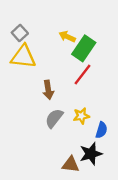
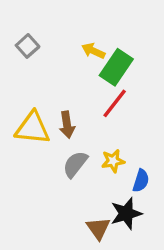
yellow triangle: (23, 57) -> (33, 128), moved
brown triangle: (71, 164) -> (98, 228), turned 48

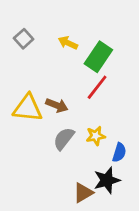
yellow arrow: (93, 51) -> (68, 43), moved
brown arrow: (67, 125) -> (57, 105), turned -60
brown triangle: (98, 228) -> (83, 193), turned 35

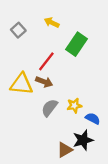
yellow arrow: (68, 43) -> (52, 23), moved
red line: (97, 87) -> (46, 61), moved
blue semicircle: (119, 152) -> (93, 119), turned -80

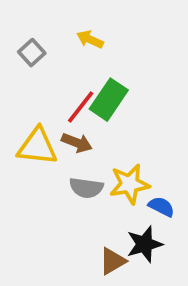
green rectangle: (76, 44) -> (109, 100), moved
yellow star: (74, 106) -> (129, 184), size x1.5
gray semicircle: (50, 108) -> (86, 188), turned -120

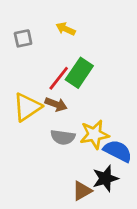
gray square: (32, 53) -> (23, 38), turned 30
yellow triangle: (37, 146) -> (27, 107), turned -40
blue semicircle: (161, 207) -> (118, 151), size x1.5

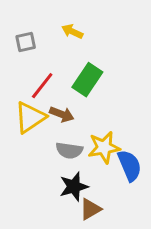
red line: (59, 78) -> (42, 86), moved
blue semicircle: (118, 151) -> (130, 165), turned 40
black star: (105, 178) -> (74, 187), moved

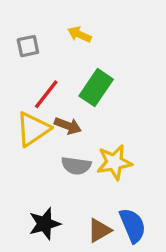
blue semicircle: (130, 165) -> (133, 225), moved
black star: (74, 187) -> (45, 224), moved

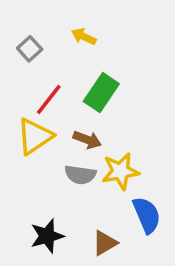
gray square: (28, 46) -> (30, 49), turned -30
brown arrow: (68, 126) -> (87, 140), moved
blue semicircle: (133, 225) -> (147, 215), moved

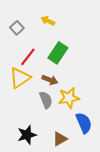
gray semicircle: (80, 175) -> (46, 100), turned -120

